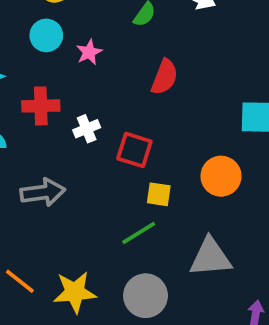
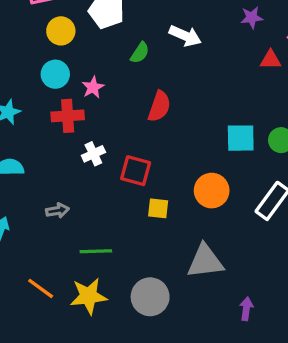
red cross: (41, 106) -> (68, 116), moved
gray arrow: (43, 192) -> (57, 211), size x0.6
green line: (139, 233) -> (96, 251), moved, turned 32

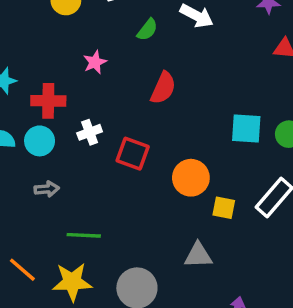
cyan circle: (55, 74) -> (40, 141), moved
red cross: (68, 116) -> (48, 101), moved
orange circle: (212, 191) -> (191, 178), moved
yellow square: (158, 208) -> (224, 208), moved
gray triangle: (205, 261) -> (198, 255), size x0.7

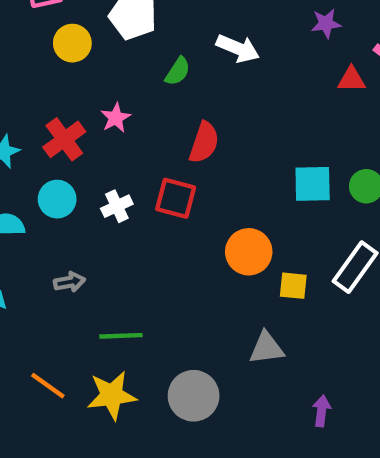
red cross: (48, 101) -> (64, 139), moved, turned -32
cyan circle: (40, 141) -> (57, 199), moved
red square: (133, 154) -> (176, 198), moved

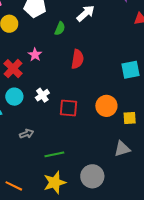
white arrow: (238, 48) -> (86, 13), turned -54
red square: (176, 198) -> (69, 108), moved
orange line: (48, 386) -> (14, 186), moved

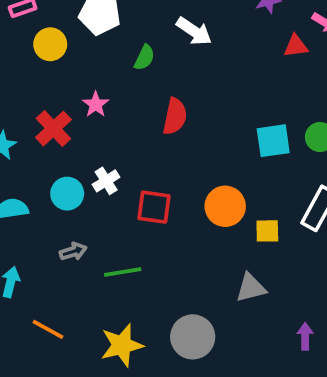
white arrow: (86, 13) -> (194, 31), turned 72
cyan circle: (14, 97) -> (67, 194), moved
green line: (54, 154) -> (123, 272), moved
orange line: (14, 186) -> (48, 329), moved

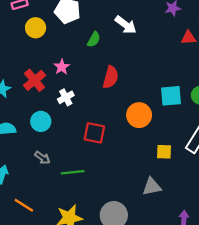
white cross: (106, 181) -> (66, 97), moved
orange circle: (225, 206) -> (139, 115), moved
gray arrow: (73, 251) -> (42, 158), turned 49

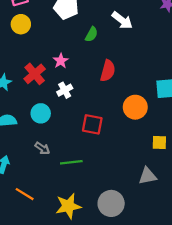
yellow circle: (36, 28) -> (21, 24), moved

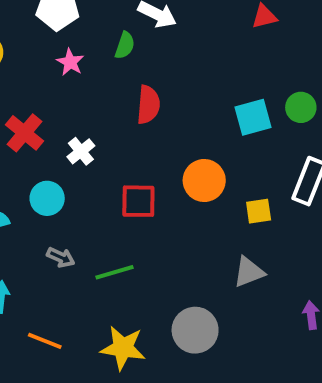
green semicircle: (92, 34) -> (125, 45), moved
pink star: (61, 61) -> (70, 62), moved
orange circle: (135, 107) -> (204, 180), moved
yellow star: (68, 206) -> (123, 348), turned 30

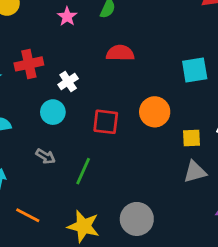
red semicircle: (148, 105) -> (120, 53), turned -100
red cross: (25, 133) -> (29, 64), turned 32
cyan circle: (47, 198) -> (53, 112), moved
green line: (115, 272) -> (83, 171), turned -56
gray triangle: (249, 272) -> (195, 172), moved

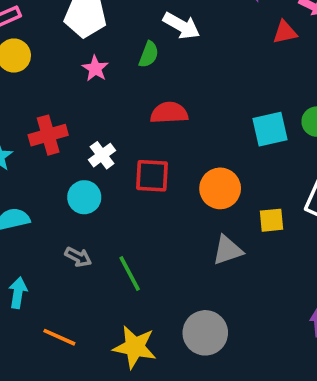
red square: (106, 122) -> (152, 176), moved
green line: (83, 171) -> (130, 274), turned -48
gray triangle: (195, 172) -> (228, 250), moved

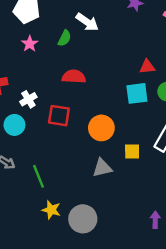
red triangle: (285, 32) -> (147, 67), moved
yellow star: (135, 347) -> (51, 210), moved, size x0.7

